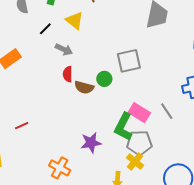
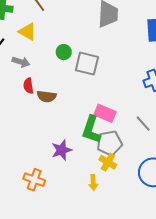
gray square: (129, 61) -> (87, 64), turned 35
green circle: (104, 79) -> (64, 52), moved
gray line: (167, 111) -> (143, 124), moved

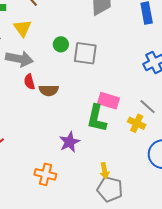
yellow triangle: (27, 32) -> (22, 28), turned 30
gray arrow: (21, 62) -> (19, 59), size x1.5
gray pentagon: (109, 143) -> (110, 189), moved, turned 30
yellow cross: (108, 162) -> (137, 123), moved

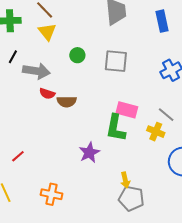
yellow triangle: (22, 28) -> (47, 32), moved
gray square: (85, 53) -> (116, 61), moved
red semicircle: (29, 82) -> (47, 94), turned -56
orange cross: (45, 174) -> (52, 194), moved

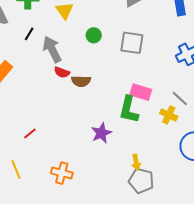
gray arrow: (36, 71) -> (52, 49), turned -128

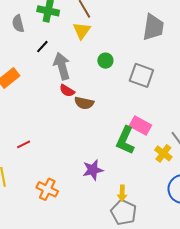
purple star: (101, 133) -> (93, 170), moved

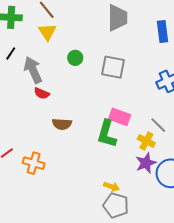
brown semicircle: (84, 103) -> (62, 124), moved
purple star: (93, 170) -> (146, 163), moved
orange cross: (47, 189) -> (34, 163), moved
yellow arrow: (122, 193) -> (112, 187), turned -63

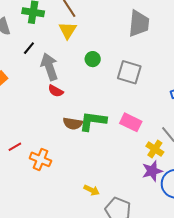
green L-shape: (107, 134) -> (93, 121), moved, turned 76
yellow arrow: (112, 187) -> (92, 190), moved

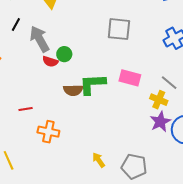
green circle: (93, 59) -> (64, 54), moved
red line: (15, 147) -> (26, 109), moved, turned 32
yellow arrow: (92, 190) -> (99, 160), moved, turned -140

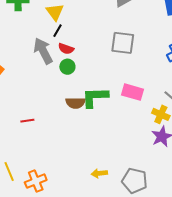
black line: (16, 24) -> (57, 31), moved
red semicircle: (50, 61) -> (66, 49), moved
orange cross: (48, 132) -> (36, 181), moved, turned -35
yellow arrow: (99, 160) -> (99, 173), turned -63

